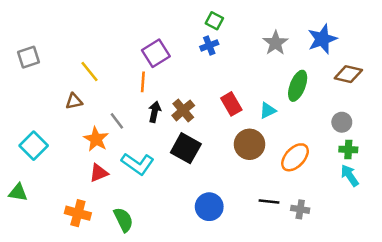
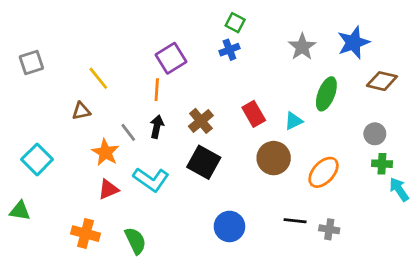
black arrow: (155, 112) -> (157, 127), moved
cyan arrow: (350, 175) -> (399, 189), moved

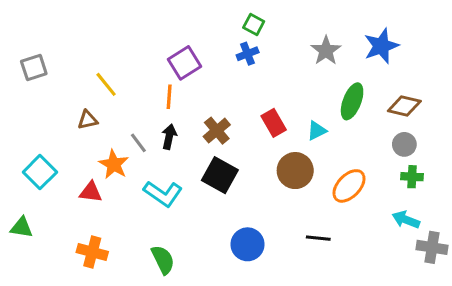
brown diamond: (382, 81) -> (404, 106), moved
red triangle: (108, 189) -> (91, 192), moved, turned 30
cyan arrow: (399, 189) -> (406, 220), moved, turned -35
gray cross: (329, 229) -> (432, 247), moved, size x1.4
green semicircle: (135, 241) -> (163, 260), moved

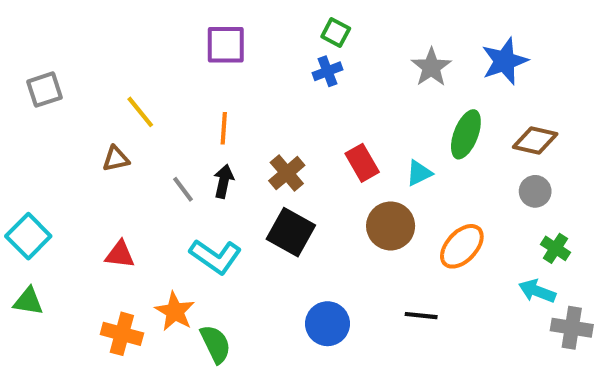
purple square: (184, 63) -> (226, 45), moved, turned 32
orange star: (114, 164) -> (175, 311), moved
cyan square: (40, 172) -> (28, 236), moved
green cross: (412, 177) -> (555, 248), moved, turned 30

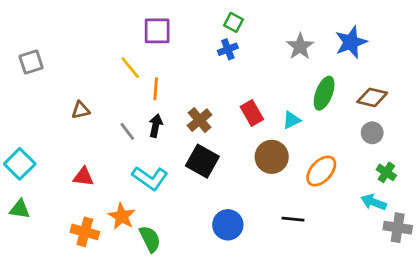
yellow line: (140, 112) -> (130, 68), moved

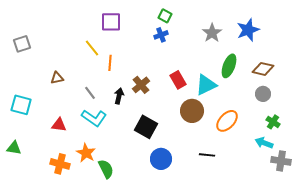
cyan triangle: (292, 120) -> (206, 85), size x1.6
black arrow: (156, 126) -> (119, 96), moved
black square: (202, 161) -> (146, 127), moved
cyan square: (20, 164) -> (21, 105), moved, turned -30
cyan L-shape: (150, 178) -> (94, 118), moved

